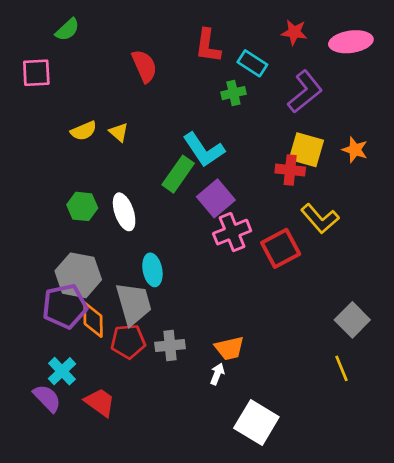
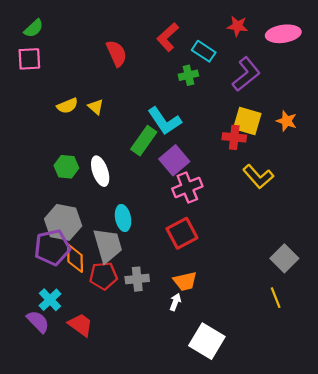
green semicircle: (67, 30) -> (34, 28), moved
red L-shape: (208, 46) -> (168, 37), turned 40
red square: (281, 248) -> (182, 233), moved

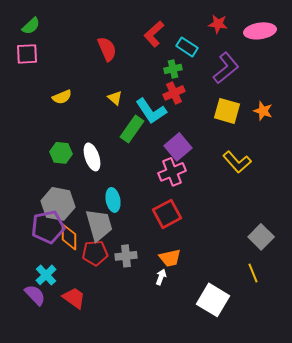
yellow triangle: (96, 107) -> (115, 98), moved
red cross: (234, 137) -> (174, 93), moved, turned -30
purple square: (174, 160) -> (178, 147), moved
white square: (207, 341) -> (213, 300), moved

